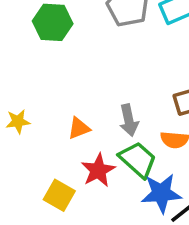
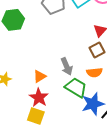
red star: (98, 170) -> (39, 98), moved

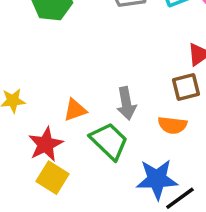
green trapezoid: (76, 88) -> (109, 141), moved
red star: (39, 98) -> (46, 144), moved

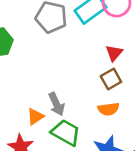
gray arrow: (126, 103) -> (56, 104), moved

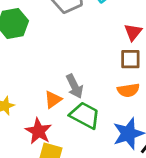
brown square: (111, 79) -> (130, 59), turned 30

